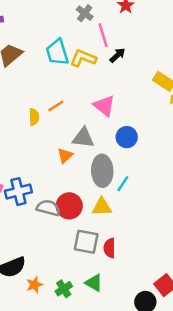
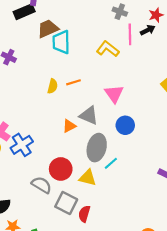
gray cross: (85, 13) -> (120, 12), turned -32
cyan trapezoid: (57, 52) -> (61, 42), moved
black arrow: (117, 55) -> (148, 30), moved
blue cross: (18, 192) -> (22, 145), turned -35
gray semicircle: (48, 208) -> (42, 185), moved

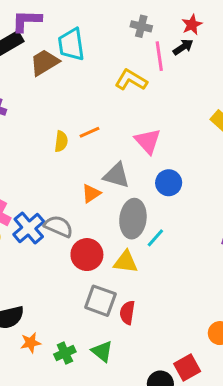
cyan trapezoid: (61, 42) -> (71, 44), moved
gray semicircle: (42, 185) -> (58, 226), moved

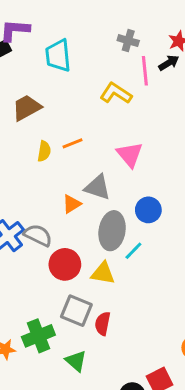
brown trapezoid: (44, 62) -> (27, 108), moved
blue circle: (169, 183) -> (148, 210), moved
green cross: (65, 353) -> (38, 336), moved, size x1.5

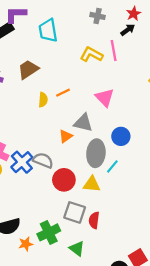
pink line: (145, 71) -> (114, 51), moved

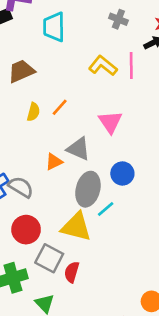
orange line: (63, 93) -> (60, 107), turned -32
red circle: (64, 180) -> (26, 230), moved
yellow triangle: (92, 184) -> (76, 227), size x1.4

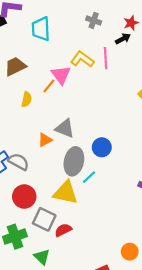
orange line: (60, 107) -> (49, 86), moved
pink triangle: (110, 122) -> (61, 75), moved
red semicircle: (72, 272) -> (63, 230), turned 49

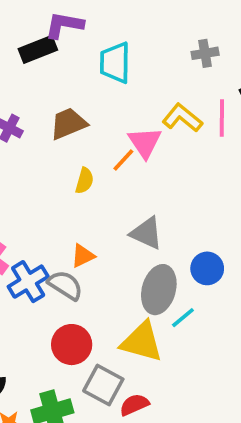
gray cross: (94, 20) -> (205, 53), turned -32
orange triangle: (45, 140) -> (83, 256), moved

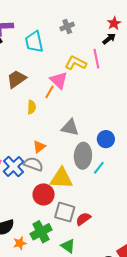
gray cross: (205, 53) -> (67, 26), moved
yellow triangle: (142, 342) -> (61, 178), moved

